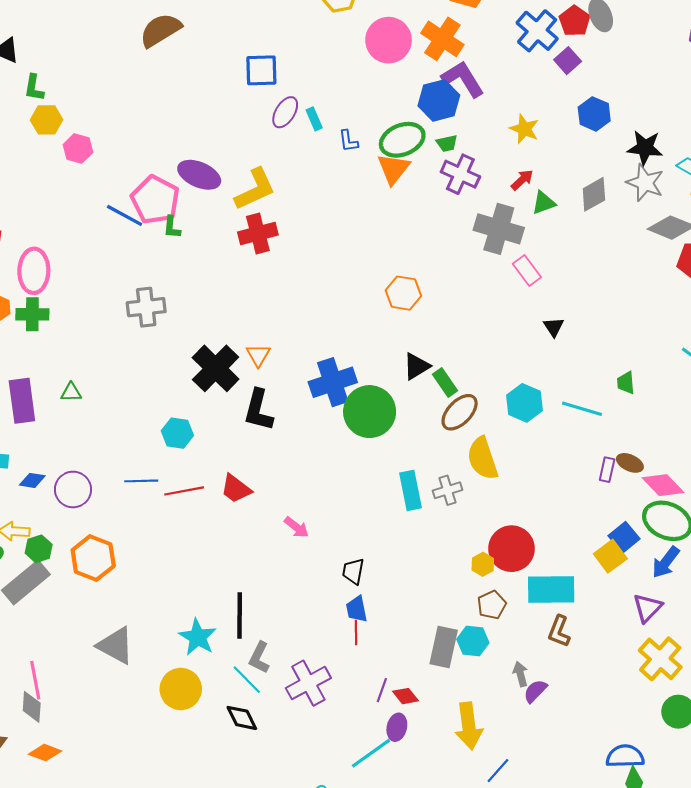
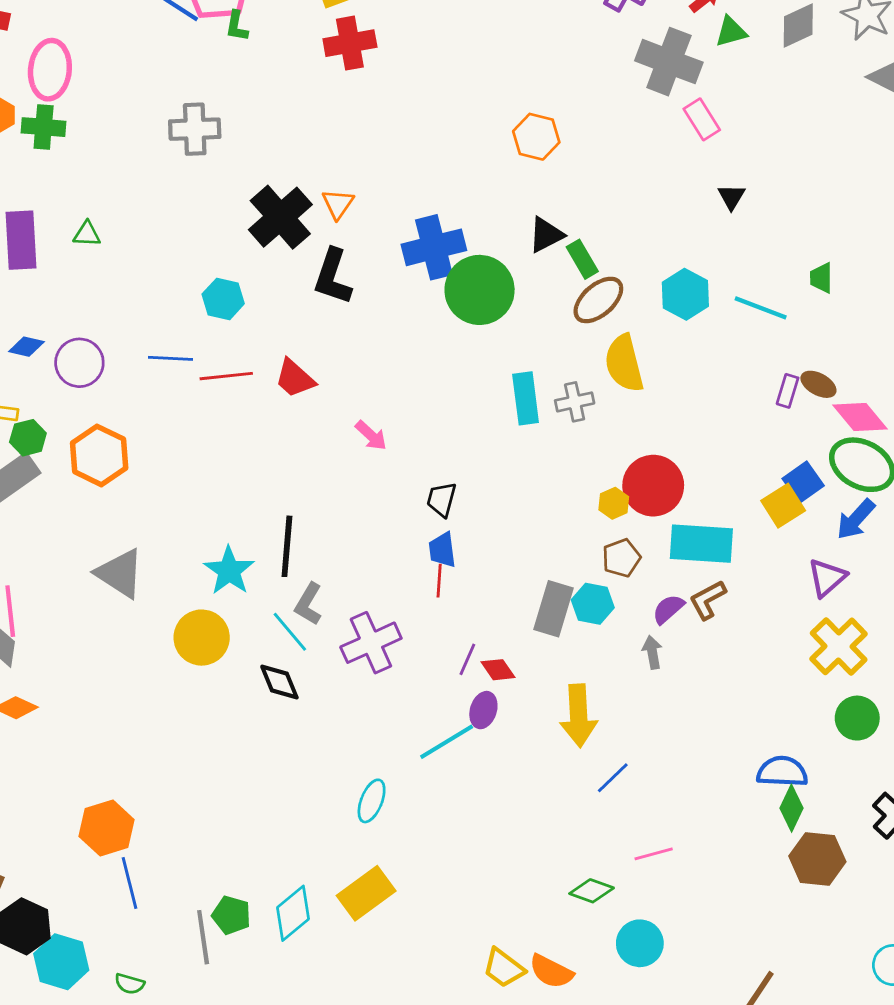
brown L-shape: (559, 631) -> (708, 600), turned 36
purple semicircle: (535, 691) -> (668, 609), moved

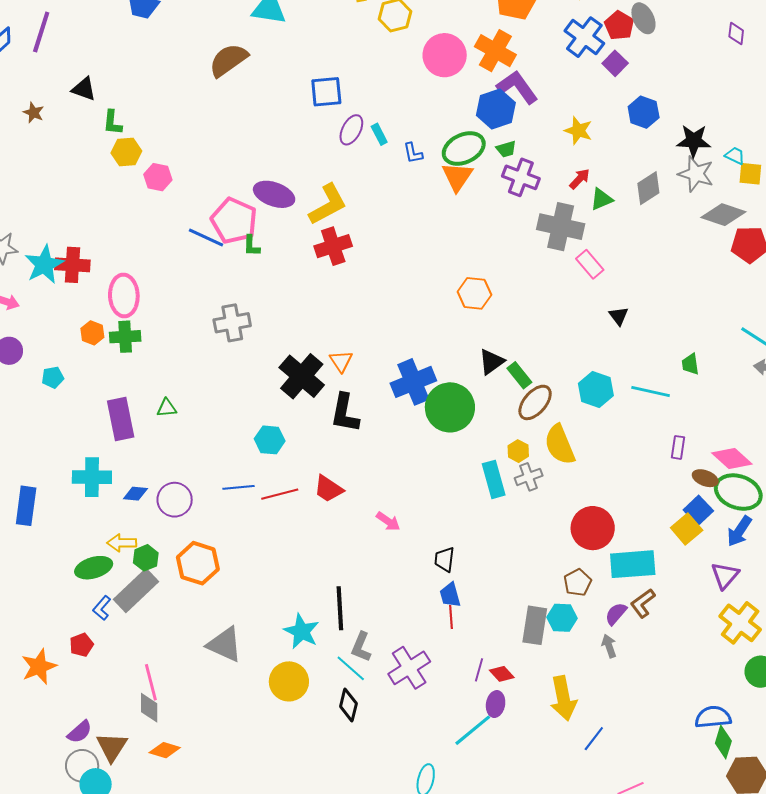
brown ellipse: (818, 384) -> (705, 478), moved
yellow hexagon: (614, 503) -> (518, 451), moved
black diamond: (279, 682) -> (348, 705), turned 44

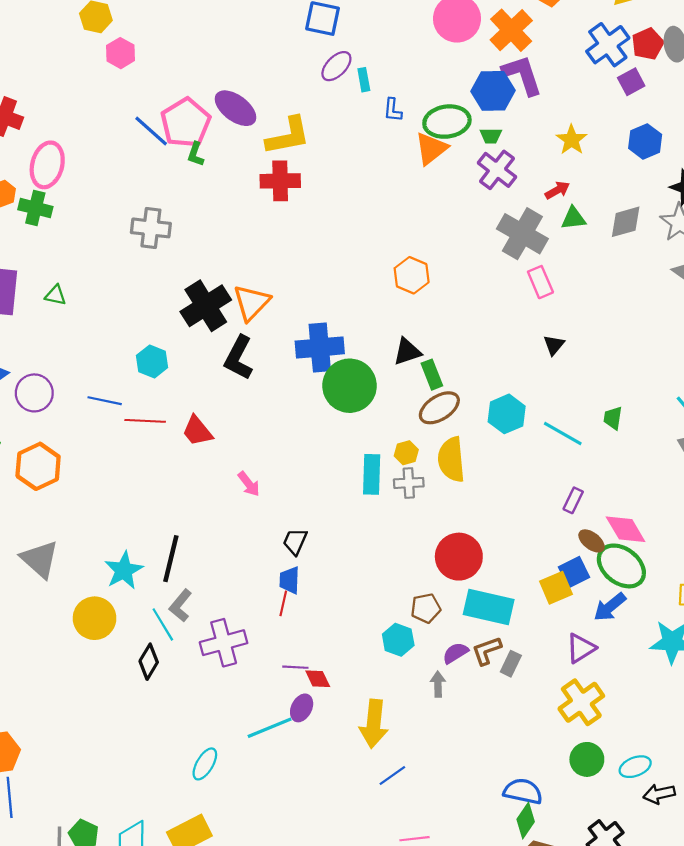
orange triangle: (341, 361) -> (251, 303), size x1.5
gray rectangle: (535, 625) -> (511, 664), moved, size x0.6
purple line: (479, 670) -> (295, 667), turned 60

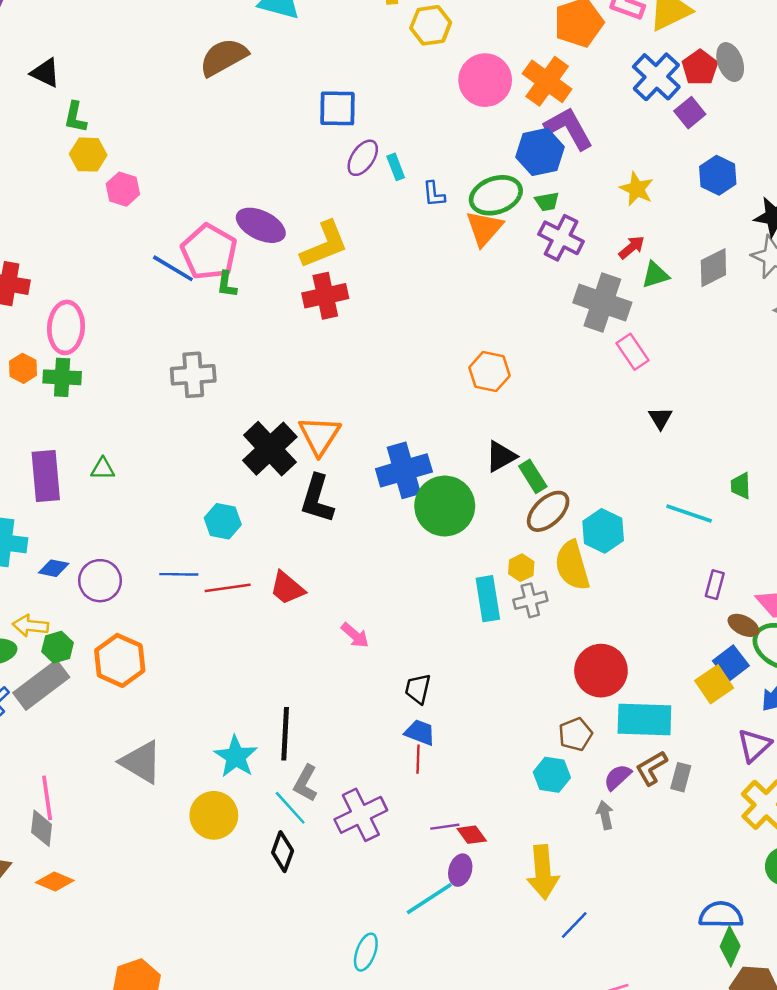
cyan hexagon: (507, 414) -> (603, 531), moved
blue trapezoid: (289, 580) -> (420, 732), turned 120

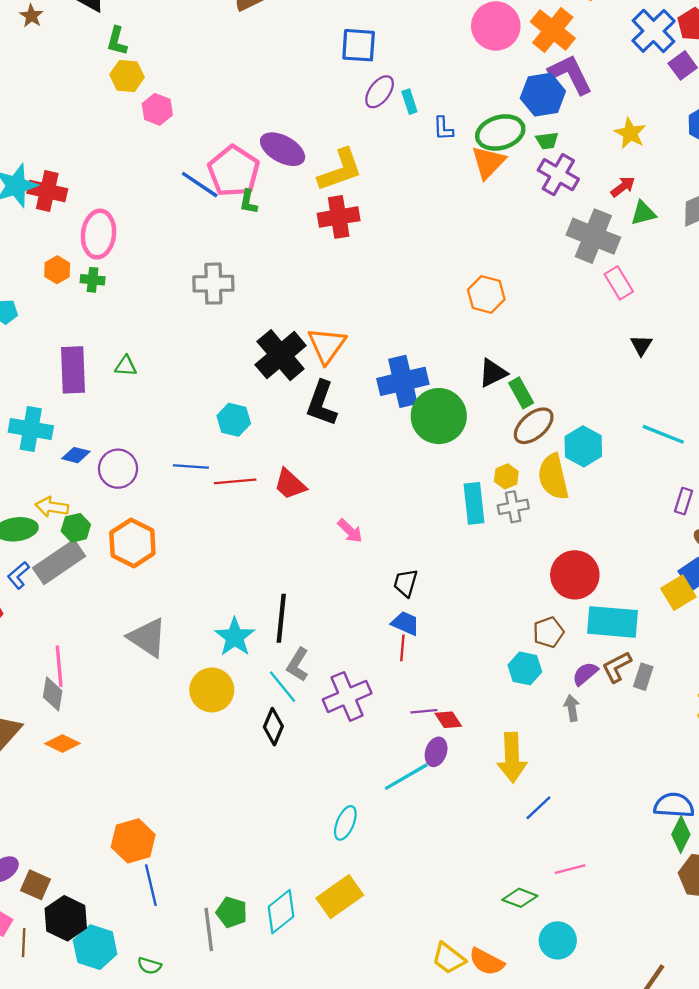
green cross: (62, 377) -> (93, 280), size x0.7

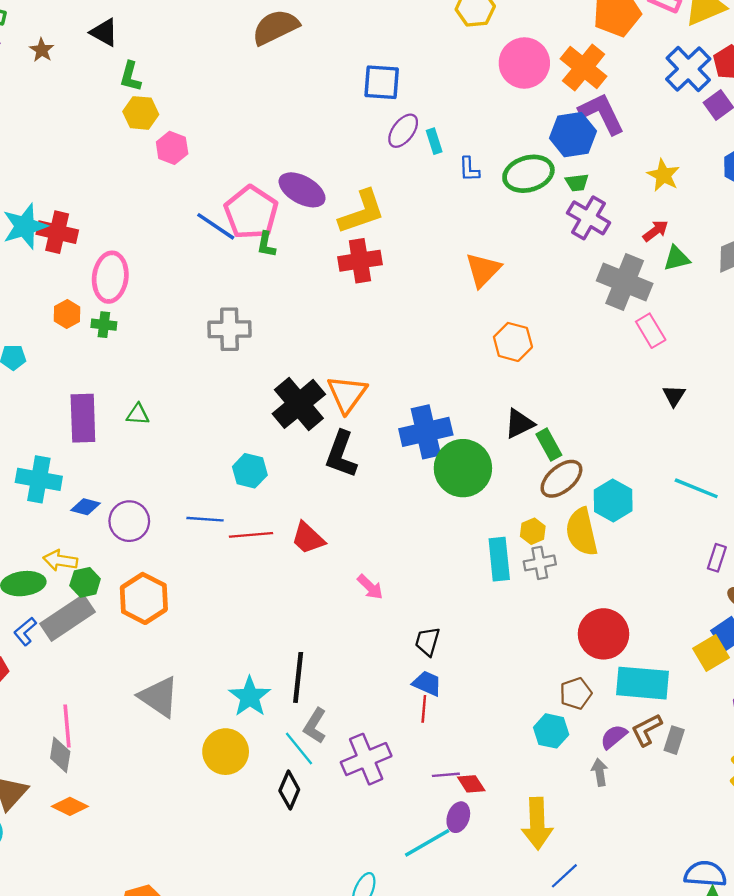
orange triangle: (488, 162) -> (483, 270), moved

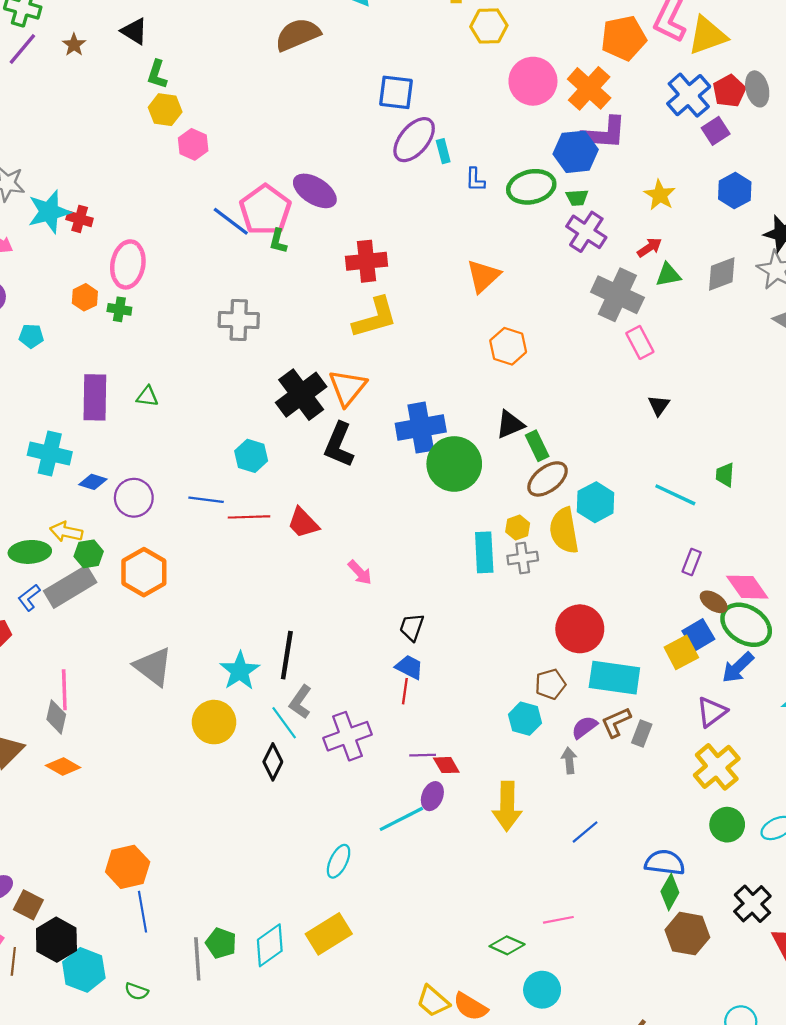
purple L-shape: (602, 114) -> (604, 133), turned 117
purple ellipse: (403, 131) -> (414, 140), size x1.4
yellow L-shape: (362, 212) -> (375, 318), moved
red cross: (57, 232) -> (80, 219), size x0.7
blue line: (564, 876) -> (585, 832), moved

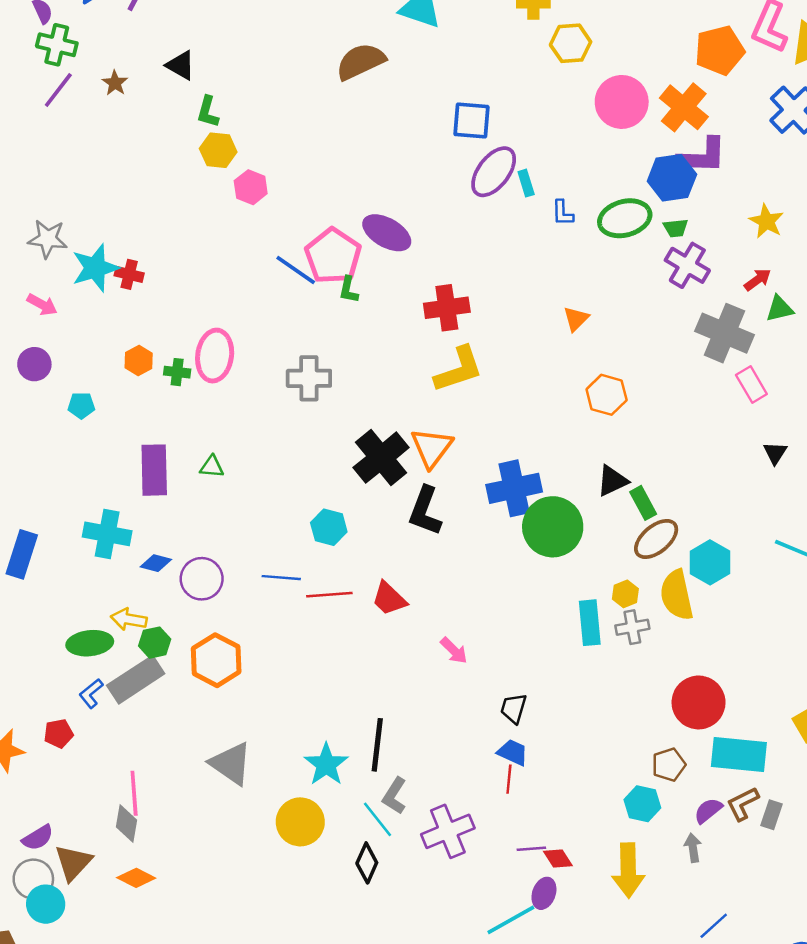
pink ellipse: (128, 264) -> (215, 356), moved
orange triangle: (483, 276) -> (576, 319), size x0.7
yellow arrow: (507, 806) -> (628, 870), moved

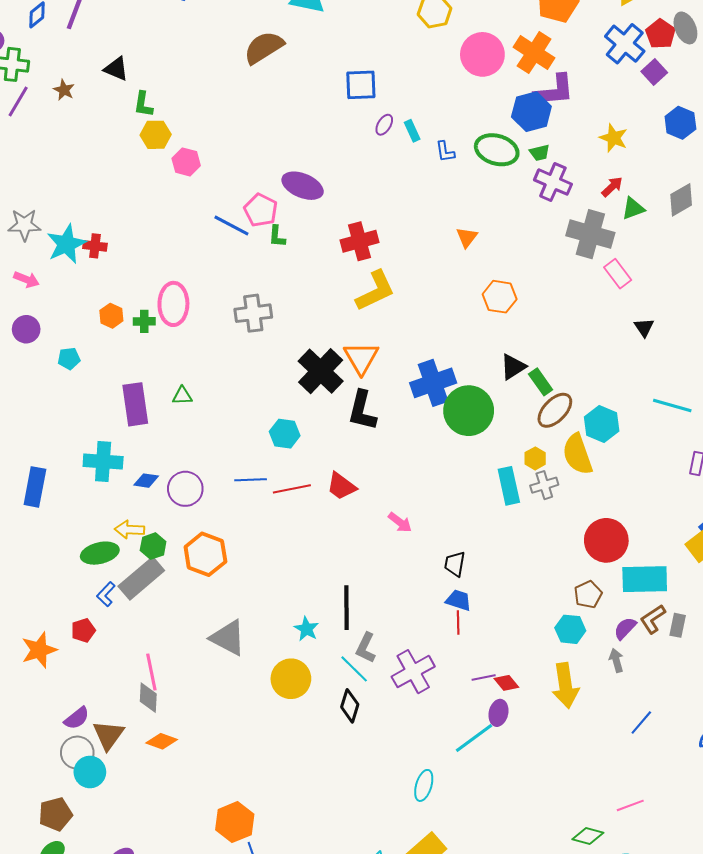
purple ellipse: (494, 172) -> (384, 125), size x0.5
green ellipse: (625, 218) -> (497, 150), turned 39
pink pentagon: (333, 256) -> (261, 210), size x0.7
cyan star: (326, 764) -> (306, 629), size x0.7

